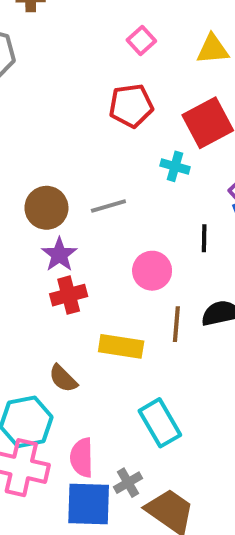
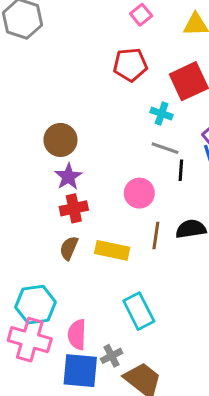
gray line: (108, 206) -> (165, 148), moved, turned 32
brown semicircle: (63, 379) -> (69, 248), moved, turned 65

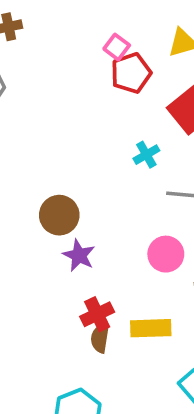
red pentagon: (130, 65) -> (131, 73), moved
cyan cross: (162, 114) -> (146, 155), moved, turned -35
red cross: (74, 208) -> (97, 314), moved

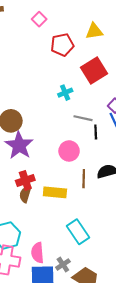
pink square: (117, 47) -> (39, 19), moved
purple star: (79, 255) -> (19, 145), size x1.5

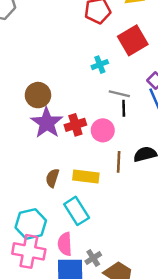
black line: (96, 132) -> (124, 108), moved
red cross: (25, 180) -> (75, 125), moved
cyan rectangle: (78, 232) -> (77, 211), moved

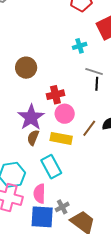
purple star: (47, 123) -> (31, 117), moved
pink circle: (103, 130) -> (65, 114), moved
brown line: (119, 162) -> (89, 128), turned 30

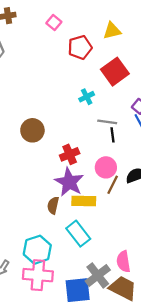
pink circle: (65, 114) -> (106, 167), moved
purple star: (31, 117) -> (69, 182), moved
pink semicircle: (39, 194) -> (123, 262), moved
gray cross: (62, 207) -> (98, 275), size x1.6

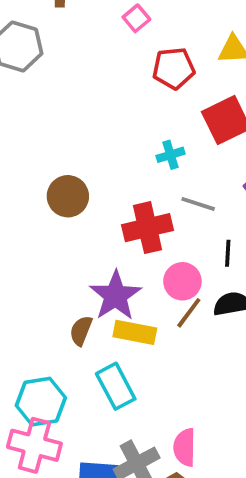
black line: (113, 135) -> (228, 253), moved
red cross: (70, 154) -> (148, 228), moved, size x1.4

